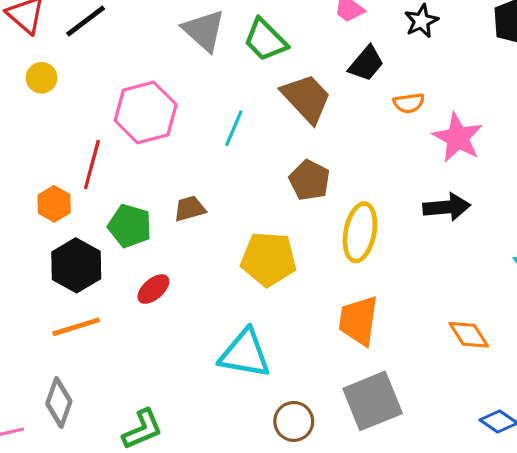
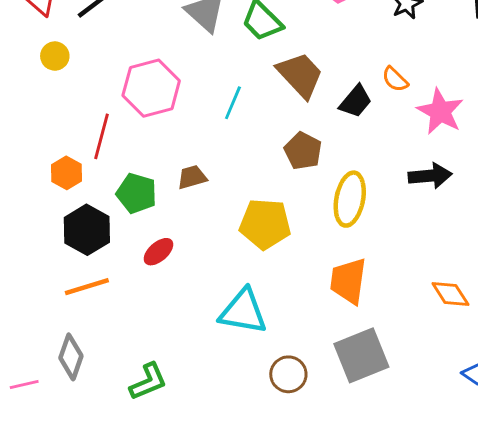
black trapezoid: (366, 64) -> (356, 101), moved
orange semicircle: (409, 103) -> (395, 79), turned 52

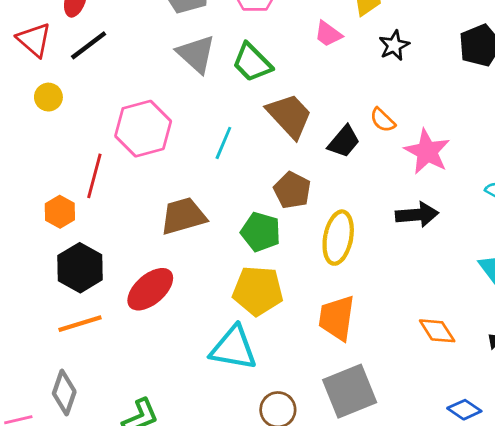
brown trapezoid: (192, 177) -> (183, 216), size x1.6
green pentagon: (137, 193) -> (261, 232), moved
yellow pentagon: (265, 224) -> (258, 291), moved
red ellipse: (158, 252) -> (150, 289), size x1.6

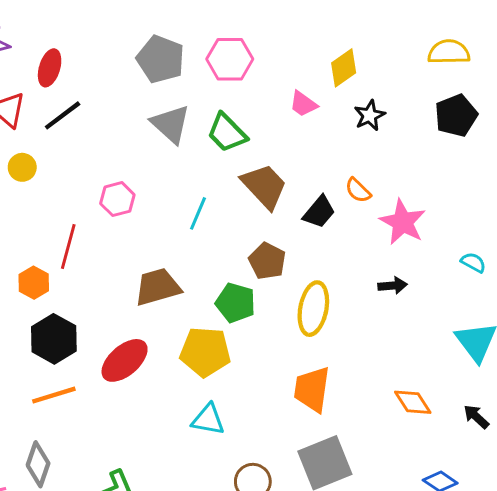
pink hexagon: (143, 129) -> (117, 199), size x0.6
black arrow: (417, 215) -> (393, 286), size x0.7
yellow pentagon: (258, 291) -> (205, 352), moved
cyan triangle: (233, 348) -> (208, 420), size x0.7

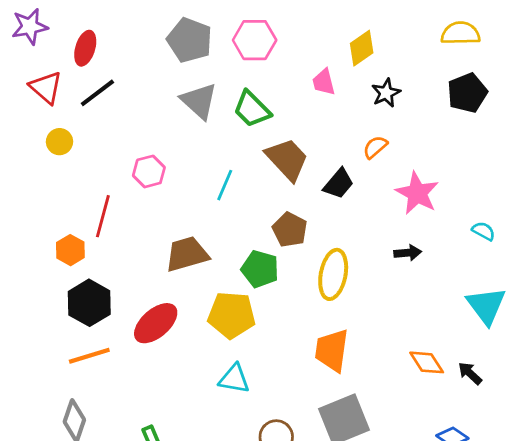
pink trapezoid: (303, 104) -> (324, 82), turned 40
orange semicircle: (358, 190) -> (375, 147), moved, turned 95
black arrow: (476, 417) -> (470, 373), moved

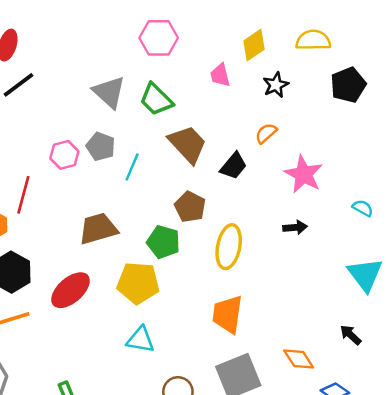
yellow semicircle: (460, 33) -> (313, 40), moved
gray pentagon: (190, 40) -> (101, 146), moved, size x0.7
orange diamond: (427, 362) -> (299, 359), moved

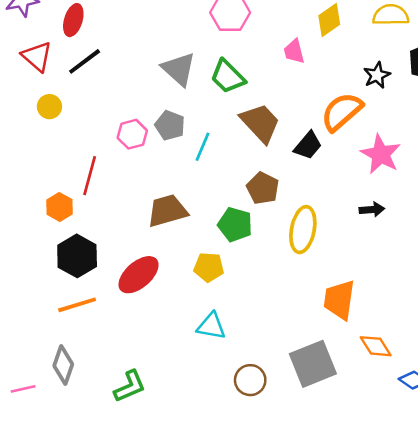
black star: (276, 85) -> (377, 75), moved
orange semicircle: (266, 133) -> (342, 112), size x1.8
yellow pentagon: (138, 283) -> (209, 267), size x0.7
orange trapezoid: (227, 314) -> (339, 300), moved

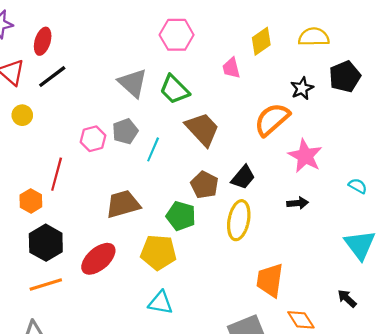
gray pentagon: (170, 125) -> (125, 131), turned 30
black trapezoid: (308, 145) -> (243, 177), moved
yellow pentagon: (209, 267) -> (158, 252), size x1.4

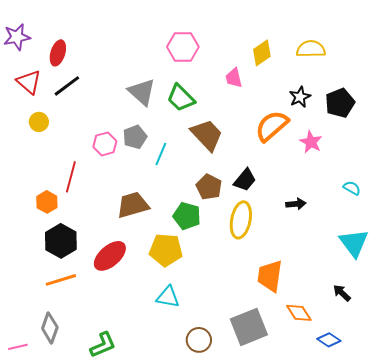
black pentagon: (345, 77) -> (340, 103), moved
pink star: (305, 156) -> (311, 142), moved, size x0.7

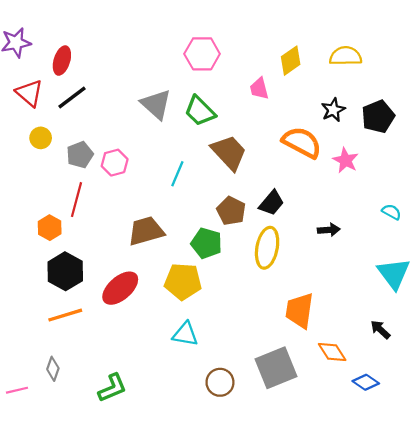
orange semicircle: (272, 126) -> (302, 142), turned 69
gray pentagon: (135, 137) -> (80, 155), moved
gray diamond: (50, 328) -> (53, 369), size x0.7

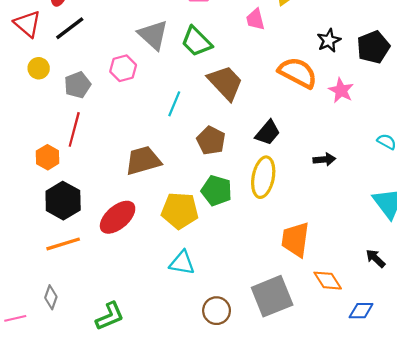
pink hexagon: (115, 163) -> (123, 68), moved
brown pentagon: (231, 211) -> (211, 141), moved
green pentagon: (207, 243) -> (217, 191), moved
blue diamond: (366, 382) -> (361, 311), turned -35

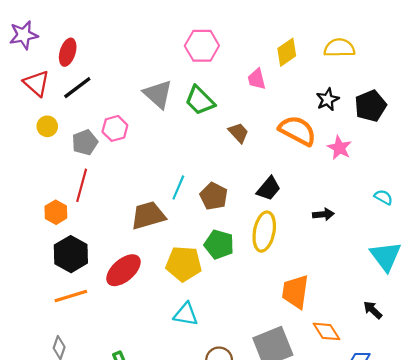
pink hexagon: (123, 68) -> (115, 128), moved
brown trapezoid: (225, 83) -> (238, 133), moved, size x0.6
cyan line: (174, 104) -> (178, 188), moved

